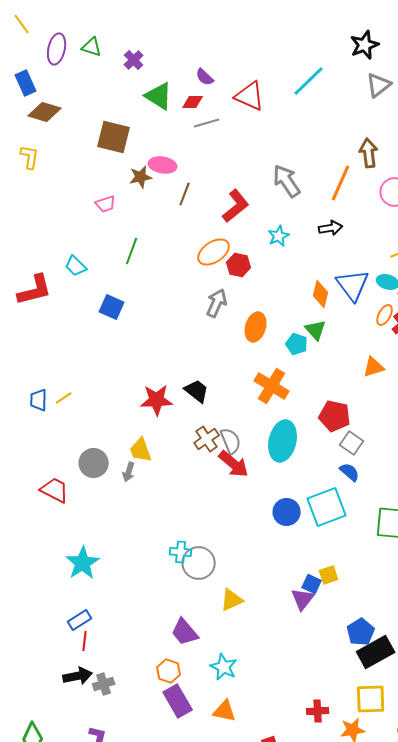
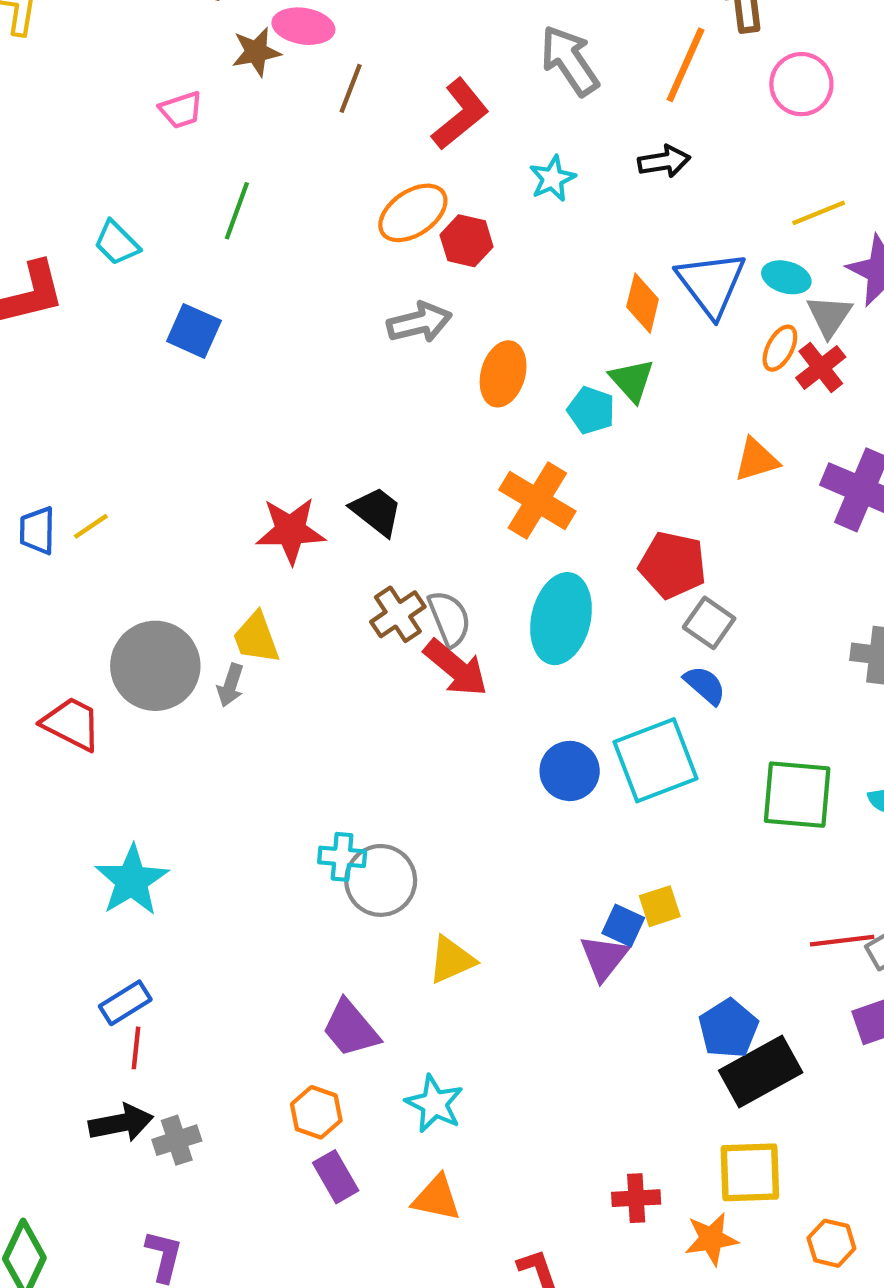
gray arrow: (217, 303) -> (419, 322), turned 52
gray circle: (94, 463) -> (155, 666), size x1.4
purple rectangle: (178, 701) -> (336, 1177), size x0.7

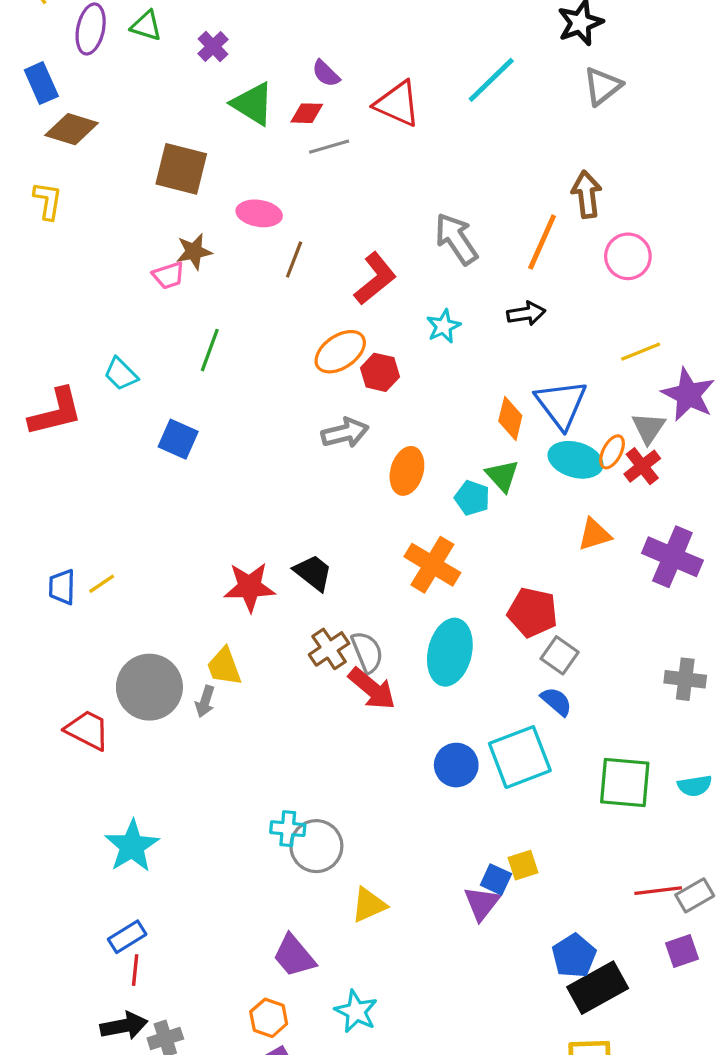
brown star: (256, 52) -> (194, 252), moved
cyan ellipse: (786, 277) -> (575, 460), moved, size x1.5

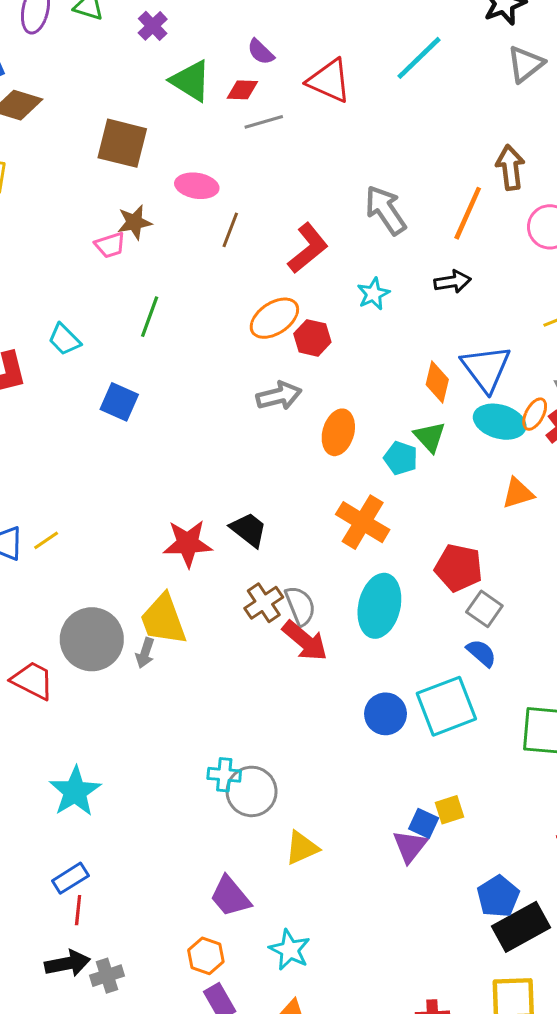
yellow trapezoid: (224, 666) -> (163, 619), size x1.4

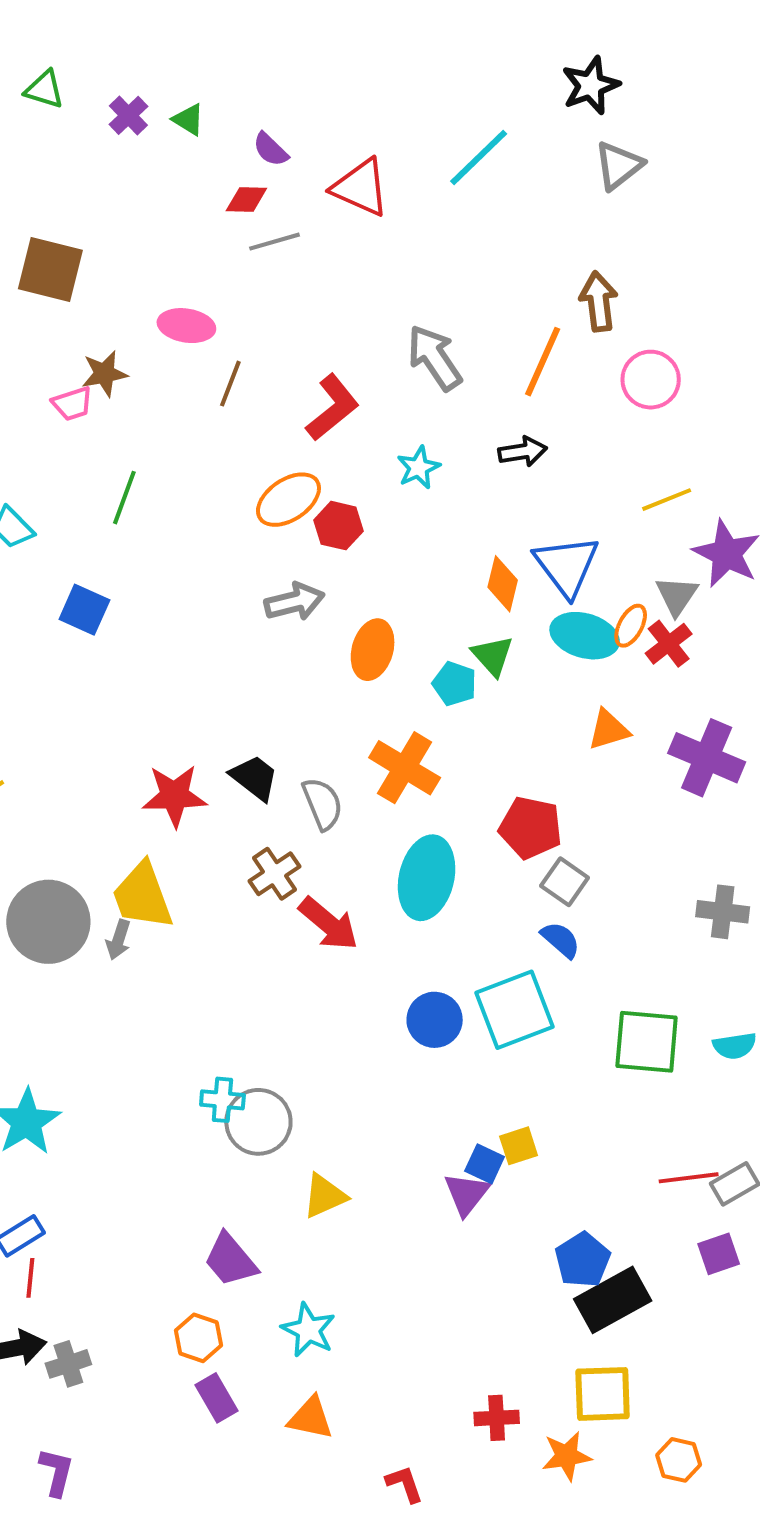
green triangle: (191, 81) -> (188, 119), moved, size x0.6
brown square: (122, 143) -> (50, 270), moved
gray semicircle: (300, 606) -> (322, 804), moved

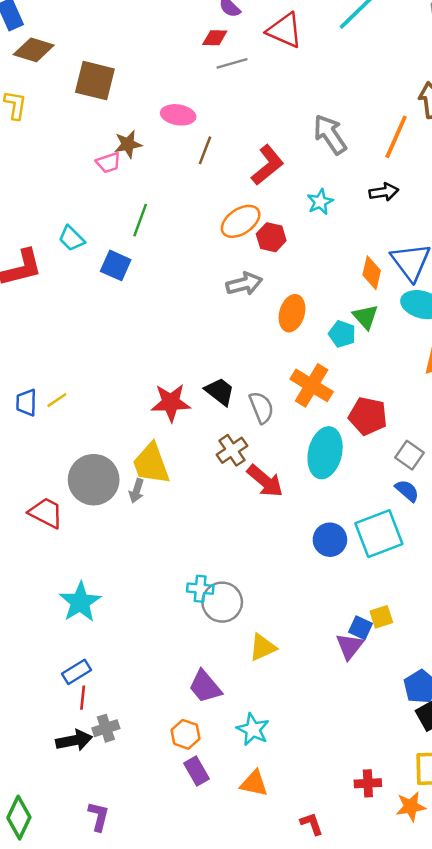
blue square: (84, 610) -> (116, 265), moved
red pentagon: (531, 828) -> (368, 416), moved
gray cross: (68, 1364) -> (106, 728), moved

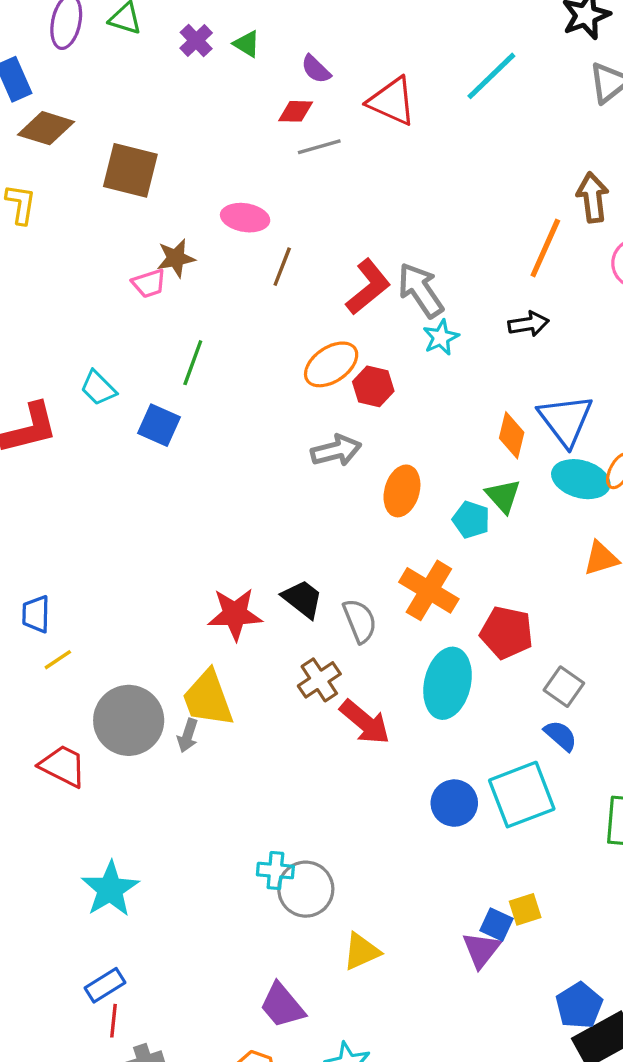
gray arrow: (330, 134) -> (421, 290), moved
yellow line: (57, 400) -> (58, 660), moved

